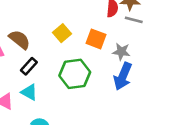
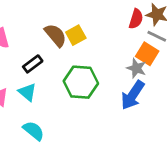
orange square: (96, 39) -> (147, 54), moved
brown semicircle: (20, 40) -> (56, 35), moved

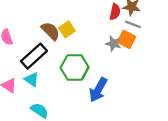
black rectangle: (33, 64) -> (34, 56), size x1.6
gray star: (136, 68) -> (113, 43), moved
blue arrow: (133, 95) -> (98, 90), moved

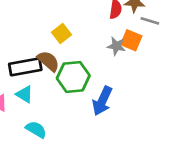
gray line: (133, 24) -> (150, 21), moved
brown semicircle: (50, 31) -> (48, 61), moved
black rectangle: (34, 56) -> (25, 67), turned 36

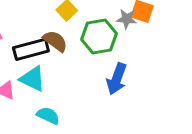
green hexagon: (73, 77) -> (99, 36), moved
cyan triangle: (24, 94) -> (33, 79), size x1.4

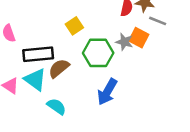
brown semicircle: (55, 41) -> (59, 68), moved, turned -85
cyan semicircle: (48, 116) -> (56, 106), moved

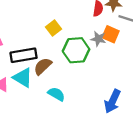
blue arrow: (107, 92) -> (112, 101), moved
cyan semicircle: (56, 106) -> (56, 94), moved

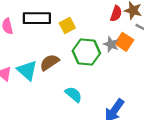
black rectangle: (24, 55) -> (37, 18), moved
cyan semicircle: (56, 94) -> (74, 94), moved

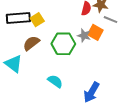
yellow square: (67, 25) -> (37, 20), moved
brown semicircle: (50, 62) -> (31, 43), moved

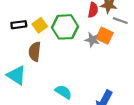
black rectangle: (18, 18) -> (19, 25), size x0.6
brown semicircle: (31, 43) -> (35, 52), turned -42
green hexagon: (63, 44) -> (65, 27), moved

